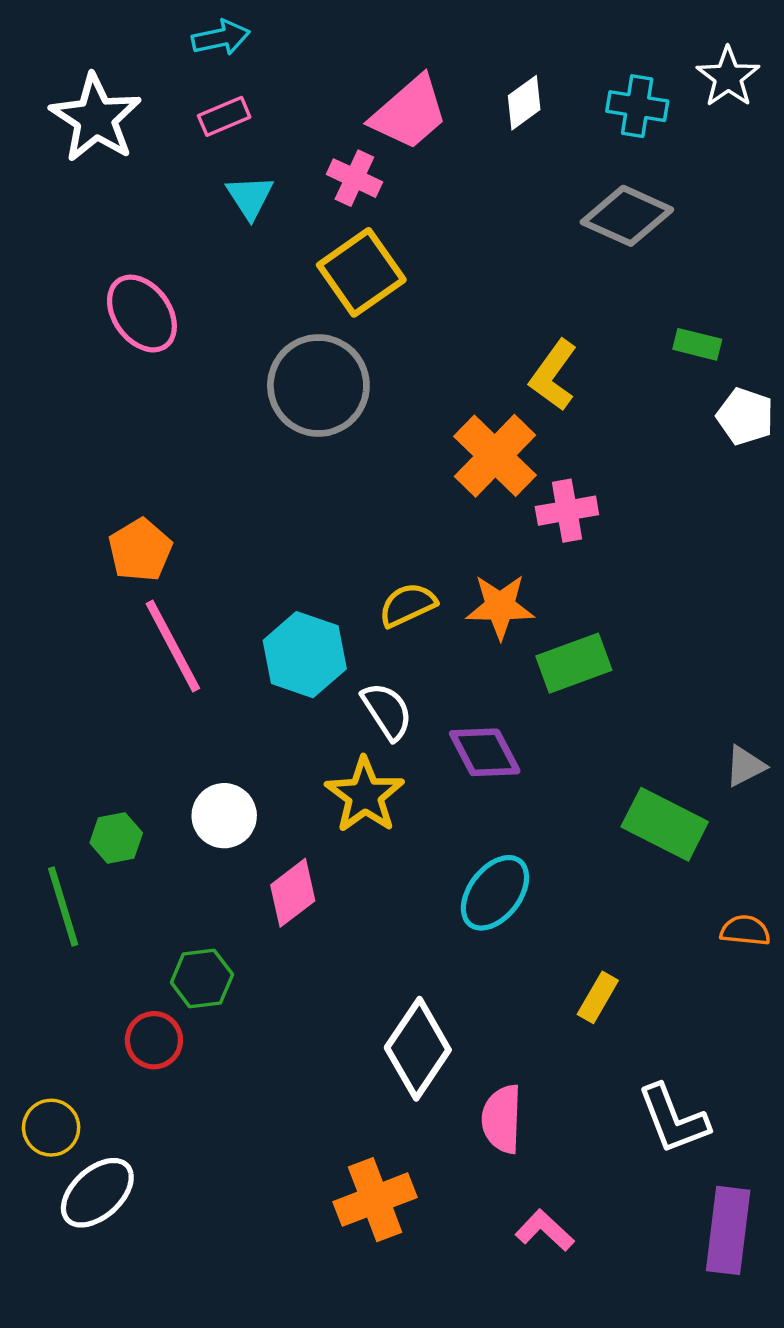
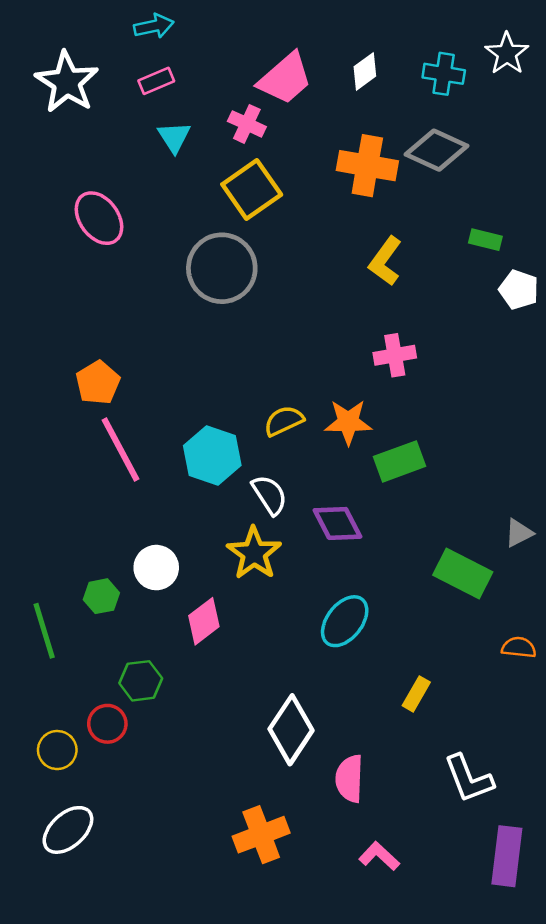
orange cross: (495, 456) -> (367, 166), moved, turned -34
green hexagon: (116, 838) -> (101, 596), moved
yellow circle: (51, 1128) -> (57, 750), moved

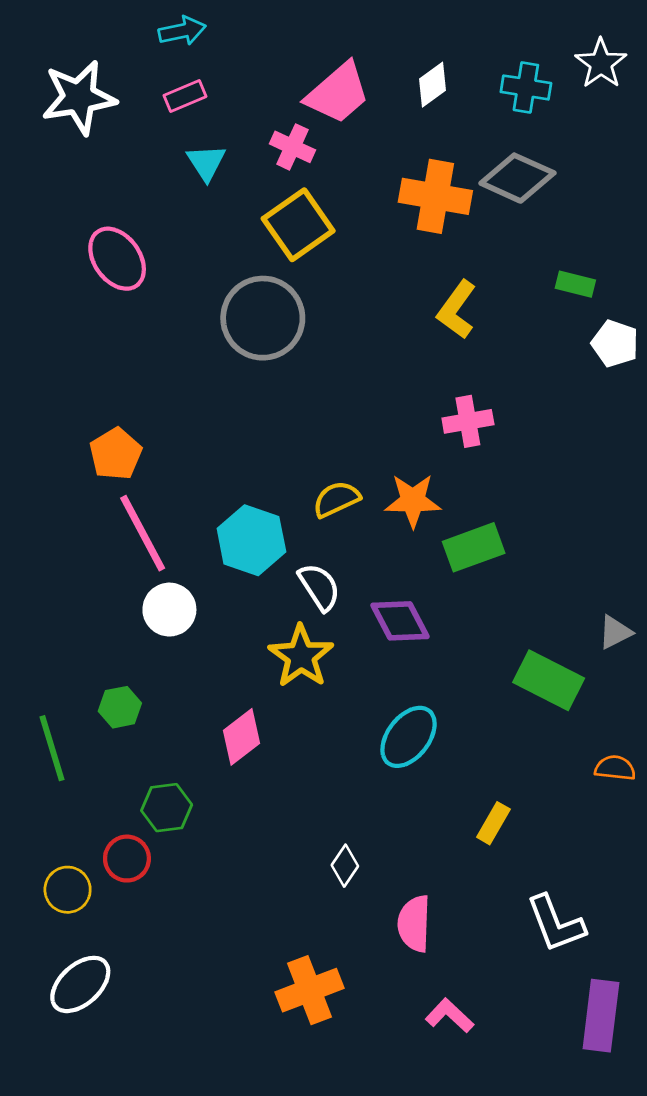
white star: (67, 82) -> (79, 97), turned 30
white circle: (156, 568) -> (169, 610), moved
white diamond: (291, 730) -> (345, 866), size x0.5

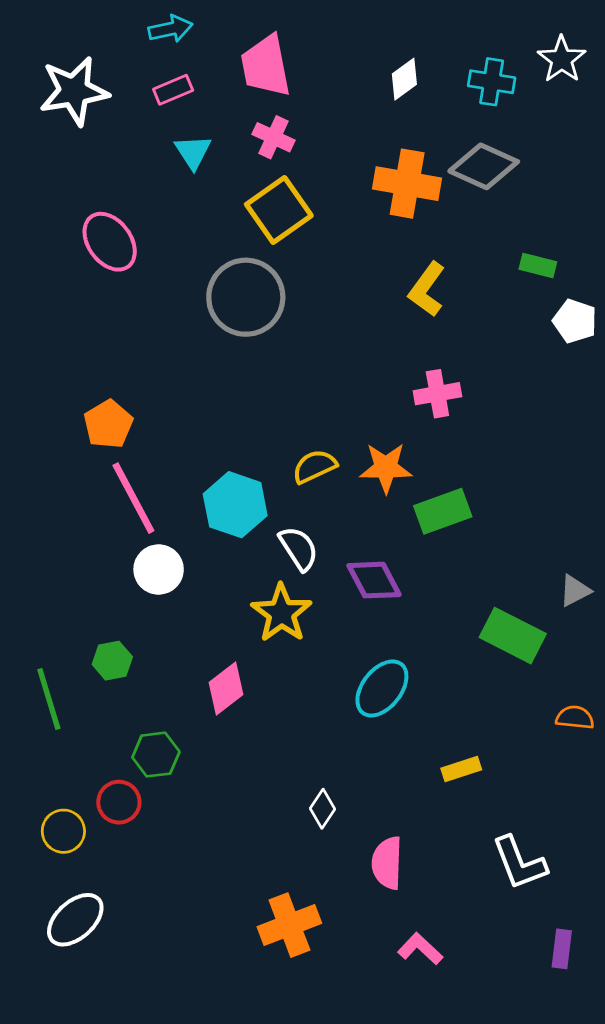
pink trapezoid: (338, 93) -> (266, 66), moved, turned 120
yellow rectangle: (493, 823) -> (461, 769), turned 42
purple rectangle: (601, 1016) -> (562, 949), size x0.6

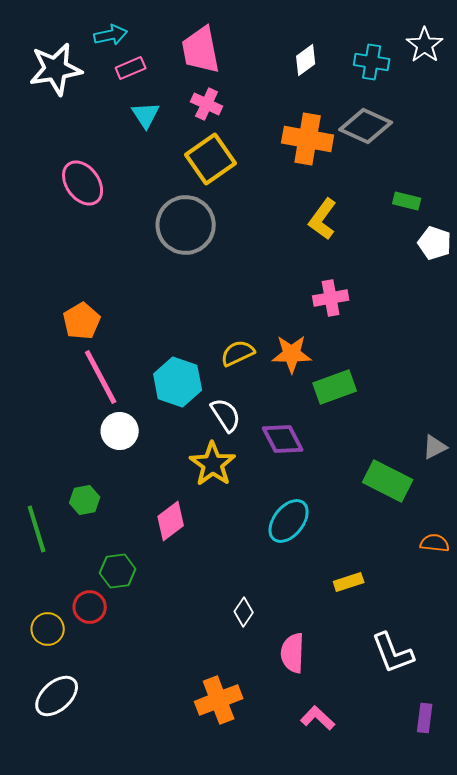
cyan arrow: (170, 29) -> (111, 35), moved

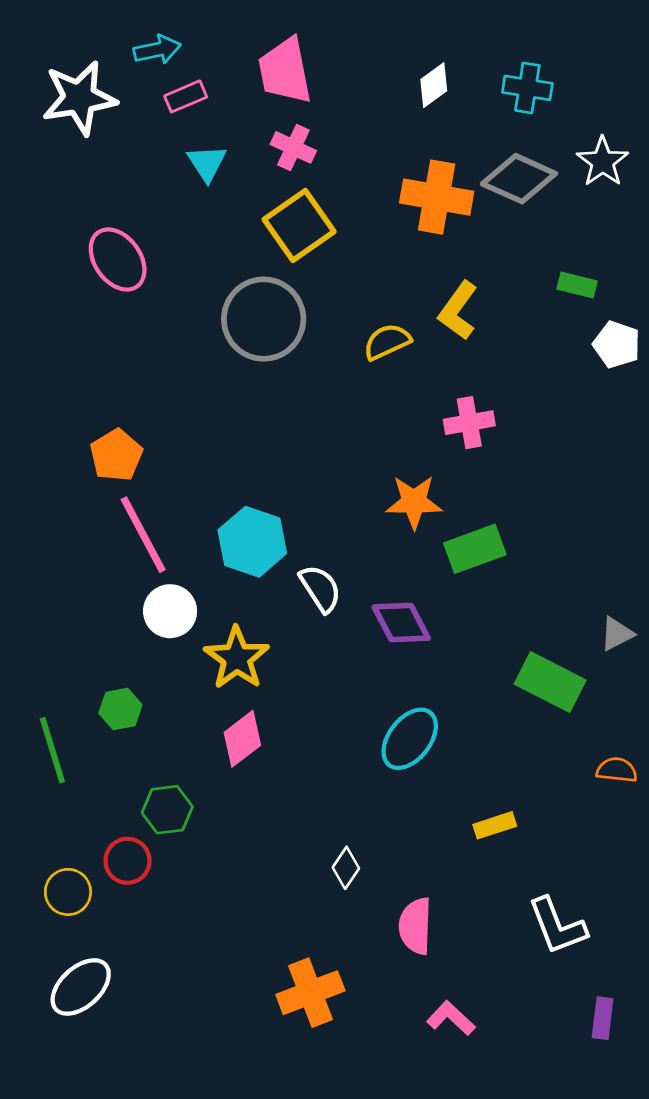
white star: (425, 45) -> (603, 162), moved
yellow semicircle: (238, 353) -> (387, 342), moved
yellow star: (213, 464) -> (237, 658), moved

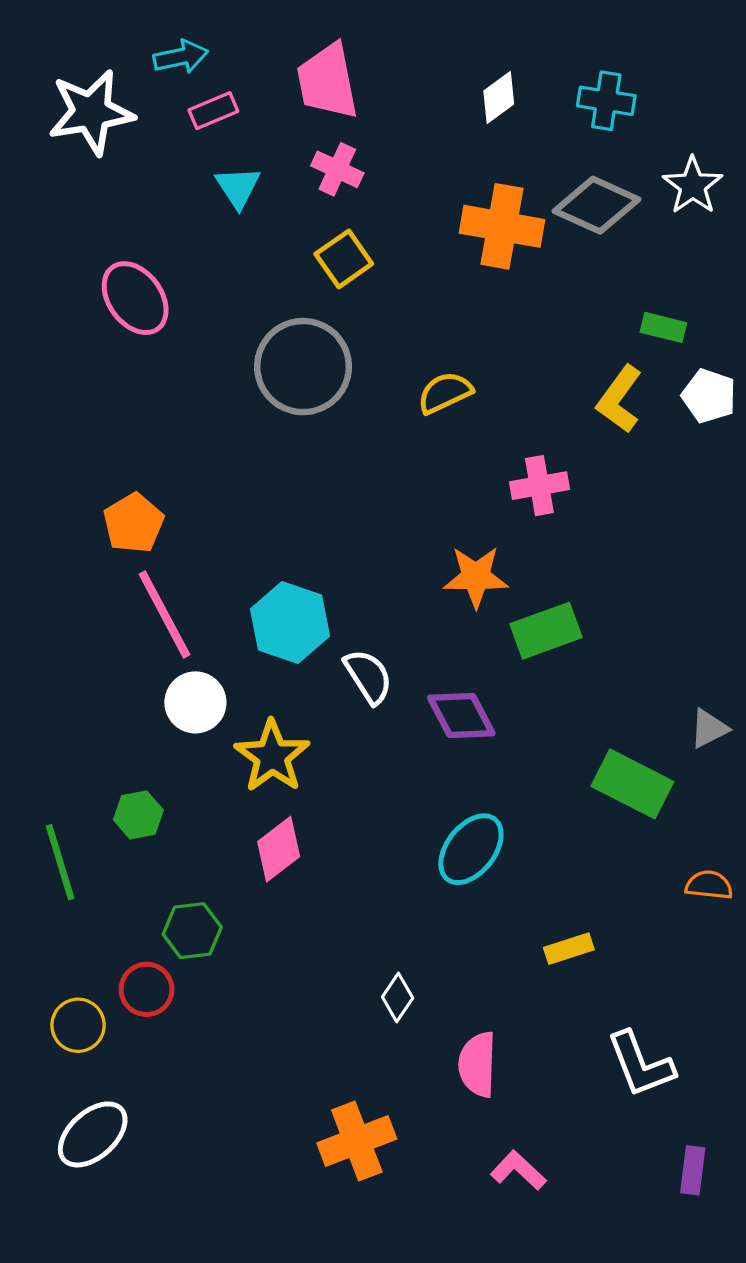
yellow square: (299, 225) -> (344, 259), size x0.7
yellow L-shape: (458, 311) -> (619, 399), moved

